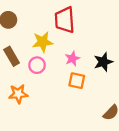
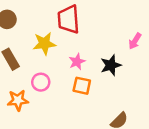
pink circle: (37, 65) -> (41, 82), moved

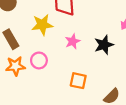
orange square: (82, 86) -> (78, 81), moved
orange star: (18, 100) -> (15, 66), moved

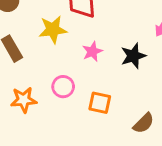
pink circle: (39, 60) -> (63, 87), moved
orange star: (15, 66) -> (24, 100), moved

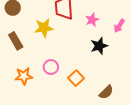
pink star: (92, 51) -> (92, 20), moved
orange square: (100, 103) -> (76, 78), turned 35

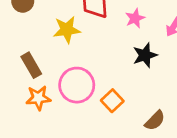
brown rectangle: (16, 41) -> (31, 65), moved
pink circle: (51, 67) -> (77, 85), size x1.6

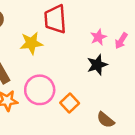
pink star: (135, 18) -> (98, 37), moved
brown semicircle: (155, 121) -> (106, 120), turned 84

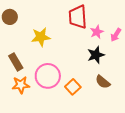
red trapezoid: (55, 19) -> (78, 17), moved
brown semicircle: (106, 120) -> (103, 82), moved

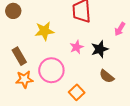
pink star: (97, 32) -> (77, 47), moved
orange square: (73, 87) -> (77, 92), moved

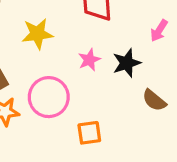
brown semicircle: (107, 76) -> (154, 100), moved
orange square: (77, 92) -> (89, 133), turned 35

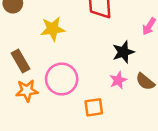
pink star: (89, 60) -> (118, 80), moved

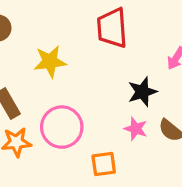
pink star: (118, 80) -> (136, 129), turned -30

